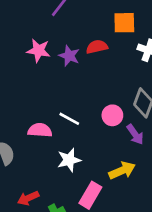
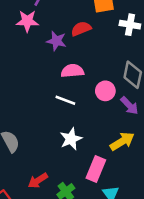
pink star: (39, 50) -> (27, 21), moved
pink semicircle: (40, 130) -> (72, 71), moved

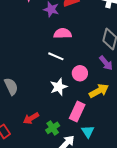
pink circle: (105, 91) -> (80, 73), moved

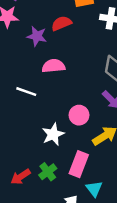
white line: (56, 56) -> (26, 92), moved
green cross: (53, 128) -> (48, 172), moved

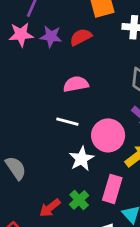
purple star: (37, 36) -> (51, 36), moved
white line: (26, 92) -> (67, 122), moved
pink circle: (79, 115) -> (108, 135), size x1.5

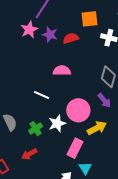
pink star: (21, 35) -> (29, 30), turned -30
white line: (67, 122) -> (42, 95), moved
green cross: (79, 200) -> (36, 129), moved

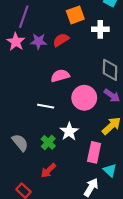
pink circle: (78, 110) -> (84, 98), moved

